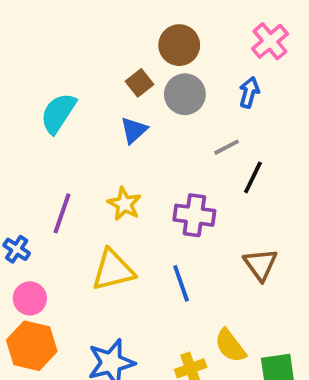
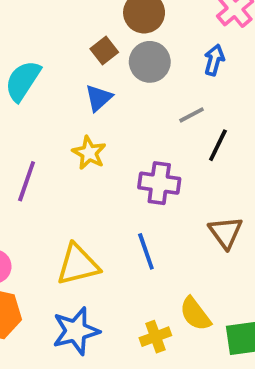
yellow star: (124, 204) -> (89, 153), moved
yellow triangle: (113, 270) -> (78, 265), moved

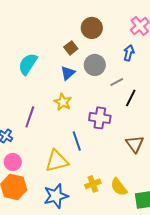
gray circle: (150, 62) -> (95, 65), moved
blue line: (146, 251) -> (77, 141), moved
yellow cross: (155, 337) -> (93, 184), moved

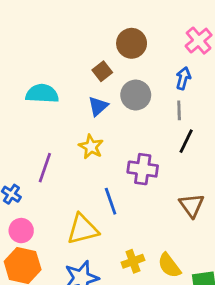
cyan semicircle: (28, 64) -> (42, 94), turned 60
gray line: (117, 82) -> (179, 110), moved, turned -64

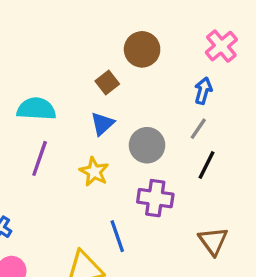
gray circle: (136, 95) -> (147, 145), moved
gray line: (179, 110) -> (198, 129), turned 36
purple line: (45, 168) -> (40, 158), moved

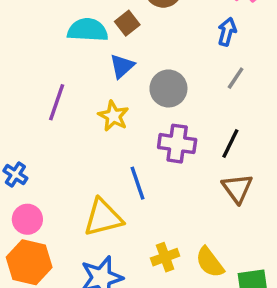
cyan semicircle: (36, 109) -> (88, 30), moved
gray line: (198, 129) -> (236, 78), moved
black line: (206, 165) -> (230, 144), moved

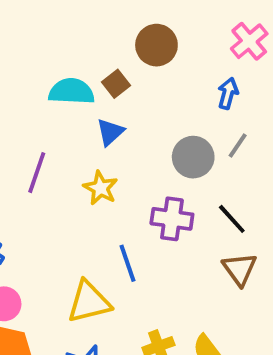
gray circle: (168, 88) -> (193, 157), moved
black line: (230, 144) -> (232, 219), turned -68

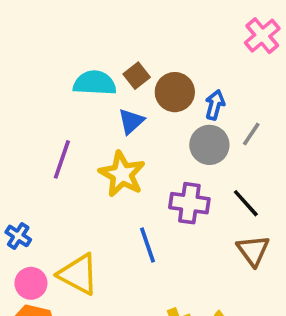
brown circle: (156, 45) -> (175, 92), moved
blue arrow: (228, 93) -> (215, 105), moved
yellow star: (100, 188) -> (122, 174), size x1.4
yellow triangle: (89, 302) -> (78, 274), moved, turned 42

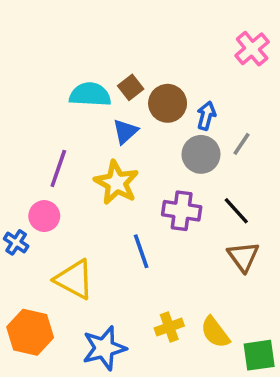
pink circle: (31, 283) -> (44, 216), moved

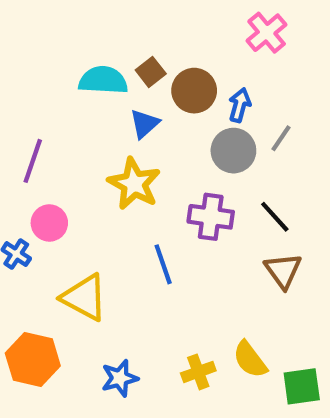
pink cross: (252, 49) -> (267, 33), moved
purple line: (58, 168) -> (33, 161), moved
yellow cross: (169, 327) -> (198, 372), moved
blue star: (104, 348) -> (120, 378), size x0.7

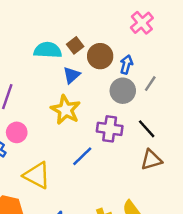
blue line: (163, 264) -> (82, 156), turned 65
brown triangle: (283, 271) -> (151, 160), turned 50

